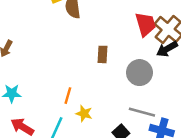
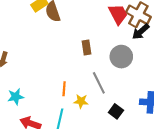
gray line: (142, 112) -> (99, 83), moved, turned 60

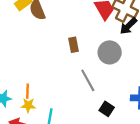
orange line: (64, 89) -> (28, 91), moved
yellow star: (81, 101) -> (28, 105), moved

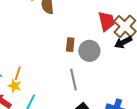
gray circle: (110, 52) -> (89, 51), moved

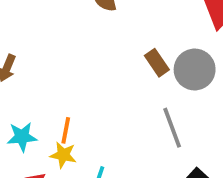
brown rectangle: (70, 45) -> (157, 63), turned -32

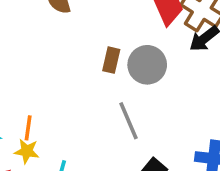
brown rectangle: (157, 63) -> (111, 60), turned 50

